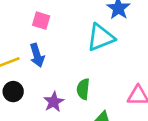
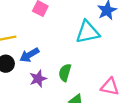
blue arrow: (37, 55) -> (29, 55), moved, turned 66

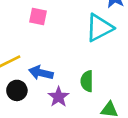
blue arrow: (29, 55) -> (41, 73), turned 60

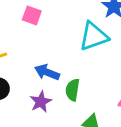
blue arrow: (41, 73) -> (47, 72), moved

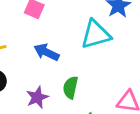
blue arrow: (47, 72) -> (46, 52), moved

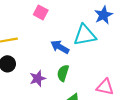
blue arrow: (46, 52) -> (60, 47), moved

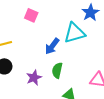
blue arrow: (60, 47) -> (52, 46), turned -78

